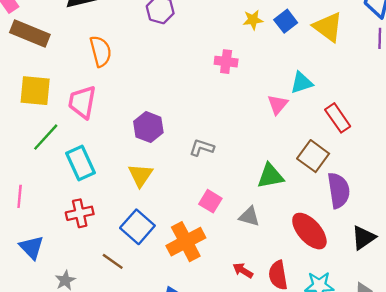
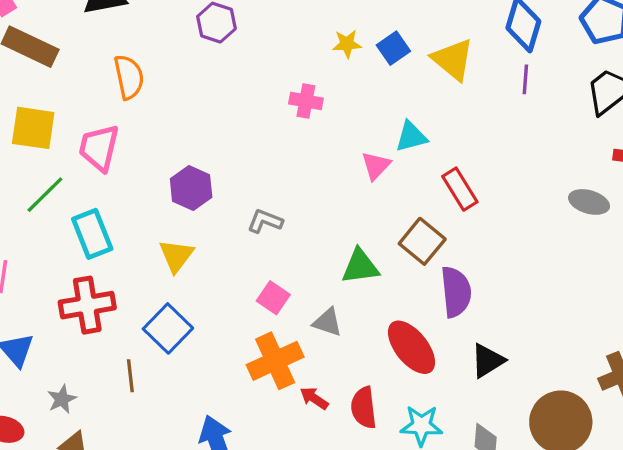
red cross: (80, 213) -> (87, 305), size x1.4
orange cross: (186, 242) -> (275, 361), moved
brown line: (113, 261) -> (130, 376), turned 45

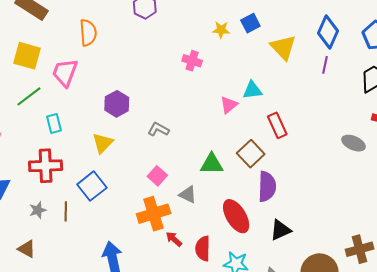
blue square: (393, 48) -> (250, 23), moved
cyan rectangle: (92, 234) -> (54, 124), size x0.7
gray star: (62, 399) -> (38, 210), moved

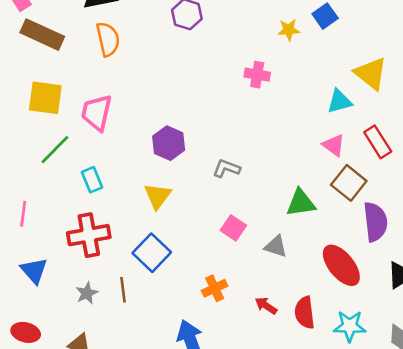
orange semicircle: (88, 33) -> (108, 39), moved
yellow triangle: (283, 47) -> (371, 73), moved
pink triangle: (229, 105) -> (334, 145), moved, turned -36
orange cross: (154, 214) -> (215, 288), moved, size x0.6

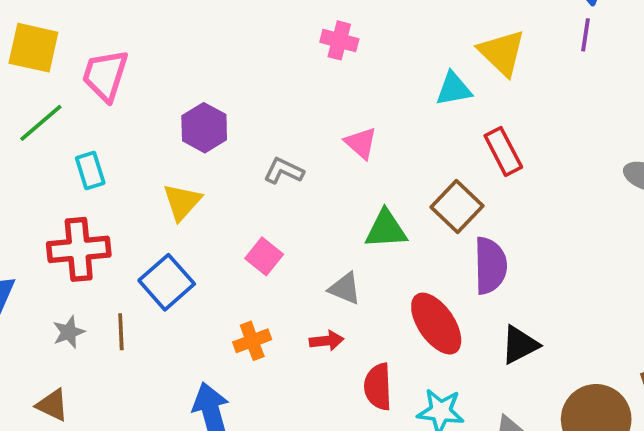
pink triangle: (334, 145) -> (361, 143), moved
pink square: (233, 228) -> (264, 256), moved
red arrow: (266, 306) -> (327, 341), moved, turned 135

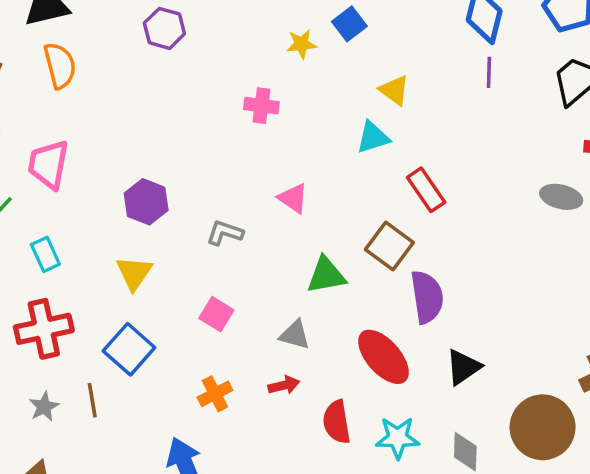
yellow triangle: (502, 53) -> (394, 90), moved, size x0.7

